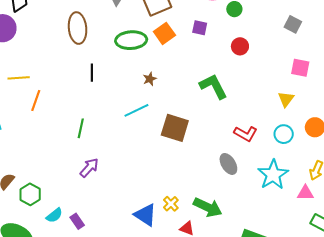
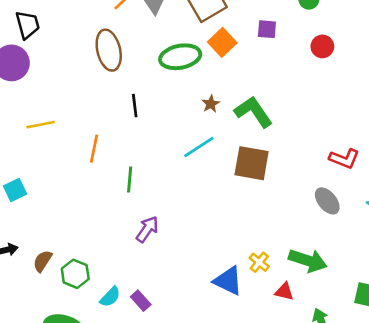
green L-shape: (213, 86) -> (253, 112), moved
orange line: (36, 101) -> (94, 149), moved

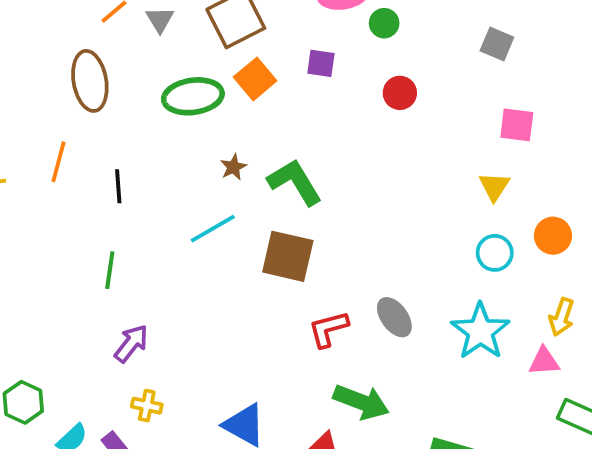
black line: (135, 106) -> (118, 186), moved
orange line: (94, 149) -> (59, 162), moved
red L-shape: (344, 159) -> (328, 329), moved, turned 140
yellow cross: (259, 262) -> (147, 406), moved, turned -30

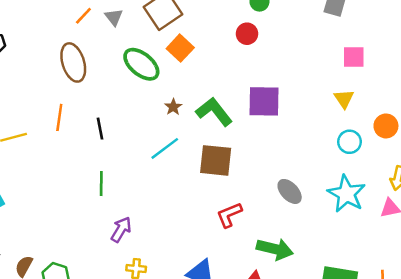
purple square: (321, 63) -> (264, 101), moved, size x1.8
red circle: (400, 93) -> (247, 34), moved
green ellipse: (193, 96) -> (141, 64), turned 54
red L-shape: (328, 329) -> (229, 215), moved

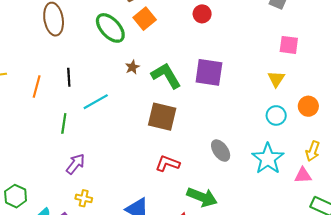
orange line: (59, 117) -> (37, 87), moved
cyan line: (165, 148) -> (96, 102), moved
red L-shape: (229, 215) -> (168, 164), turned 35

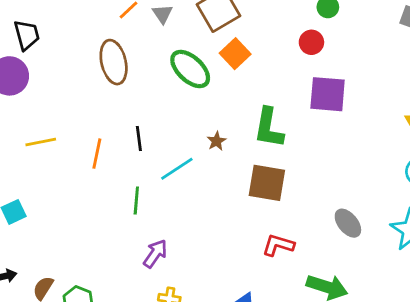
brown star: (132, 67) -> (217, 141), moved
purple square: (209, 72) -> (328, 94), moved
green L-shape: (166, 76) -> (269, 128), turned -136

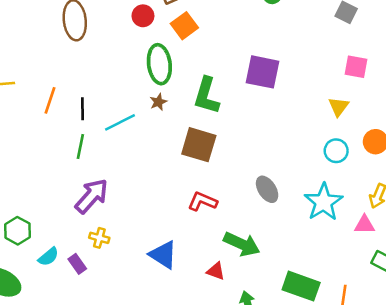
red circle: (311, 42) -> (143, 16), moved
green ellipse: (190, 69) -> (159, 64), moved, turned 33
black line: (139, 138) -> (83, 109), moved
purple arrow: (155, 254) -> (92, 196), size x1.4

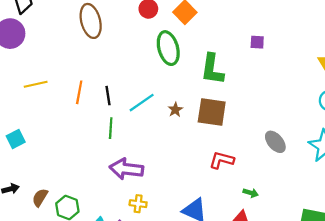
purple square: (263, 72) -> (257, 42), size x0.5
brown star: (158, 102) -> (175, 110), moved
purple arrow: (92, 196) -> (126, 169), turned -116
green arrow: (242, 244) -> (251, 193), moved, size x0.5

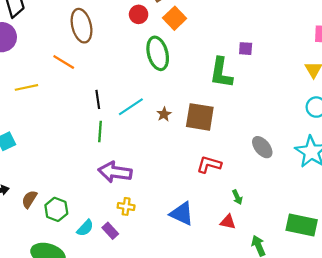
green L-shape: (212, 69) -> (221, 73), moved
orange line: (79, 92) -> (64, 62), moved, turned -70
green arrow: (251, 193) -> (237, 197), turned 48

